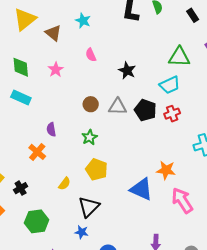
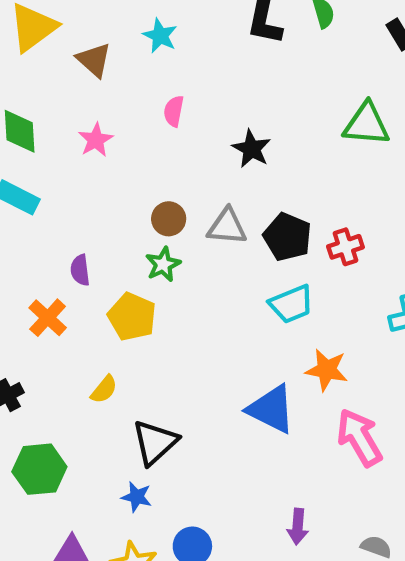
pink semicircle: (91, 55) -> (174, 111), turned 32
cyan trapezoid: (170, 85) -> (291, 304), moved
green star: (89, 137) -> (163, 264), moved
yellow pentagon: (97, 169) -> (132, 317), moved

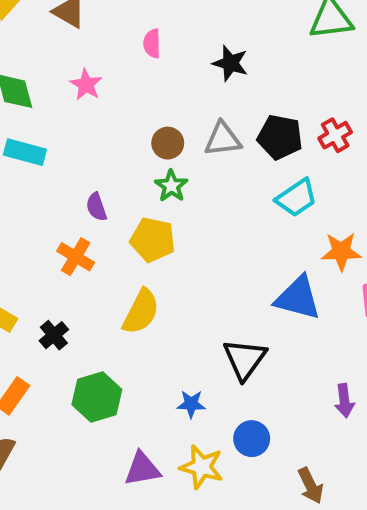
yellow semicircle: (104, 389) -> (141, 312), size x1.6
black triangle: (155, 442) -> (245, 359), moved

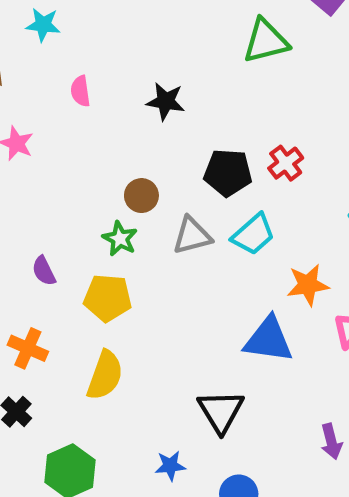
gray triangle: (223, 139) -> (192, 236), moved
brown circle: (168, 143) -> (141, 196), moved
orange cross: (76, 257) -> (28, 348), moved

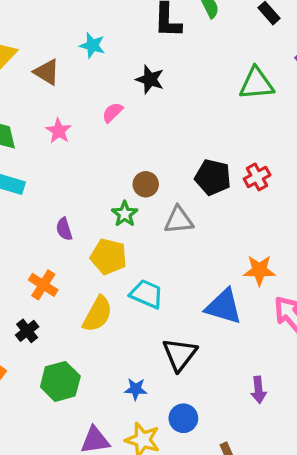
pink semicircle: (80, 91) -> (112, 112), moved, turned 45
black star: (166, 101) -> (150, 79), moved
cyan trapezoid: (253, 234) -> (146, 294), moved, turned -124

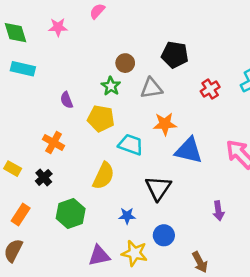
pink star: (59, 131) -> (58, 27), turned -30
red cross: (257, 177) -> (210, 89), moved
orange star: (259, 270) -> (165, 124), moved
yellow semicircle: (97, 314) -> (104, 176), moved

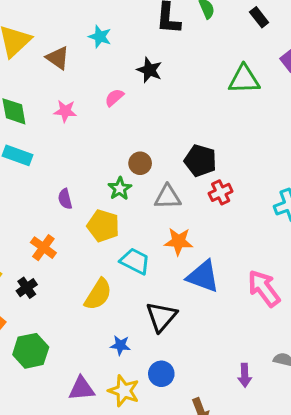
red cross: (210, 89) -> (221, 192), moved
purple arrow: (218, 211) -> (245, 375), moved
green hexagon: (71, 214) -> (31, 351), moved

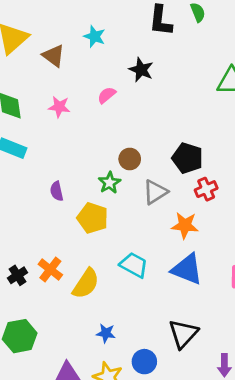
gray triangle: (168, 197) -> (155, 192), turned -32
orange star: (178, 241) -> (185, 225), moved
orange cross: (43, 248) -> (50, 270), moved
cyan trapezoid: (135, 261) -> (134, 265), moved
black triangle: (161, 317) -> (183, 334), moved

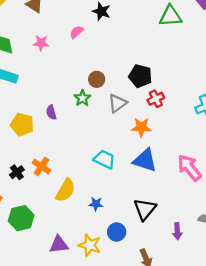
purple semicircle: (57, 191) -> (51, 112), moved
yellow pentagon: (93, 218) -> (22, 124), moved
yellow semicircle: (86, 284) -> (65, 190), moved
blue star: (106, 333) -> (96, 204), moved

